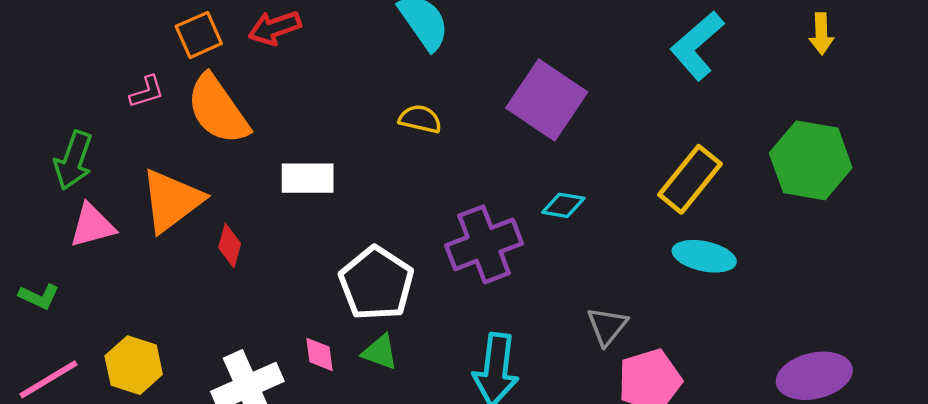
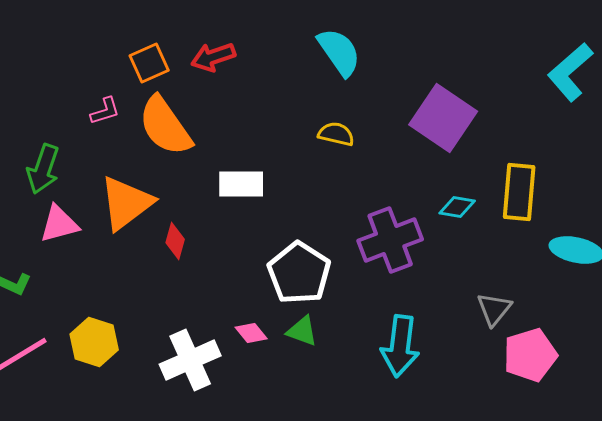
yellow rectangle: (690, 179) -> (519, 192), moved, turned -34
pink diamond: (320, 354) -> (251, 333), turned -32

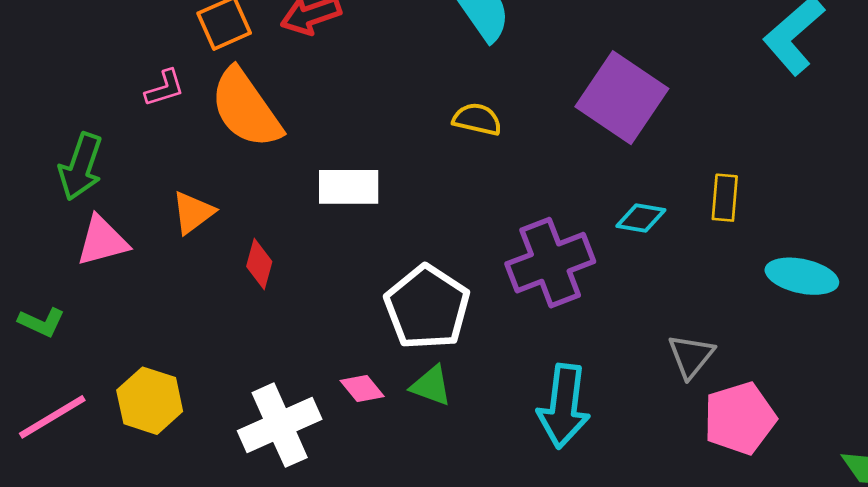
yellow rectangle: (519, 192) -> (725, 198), size x0.6
orange triangle: (126, 203) -> (193, 213), size x0.6

